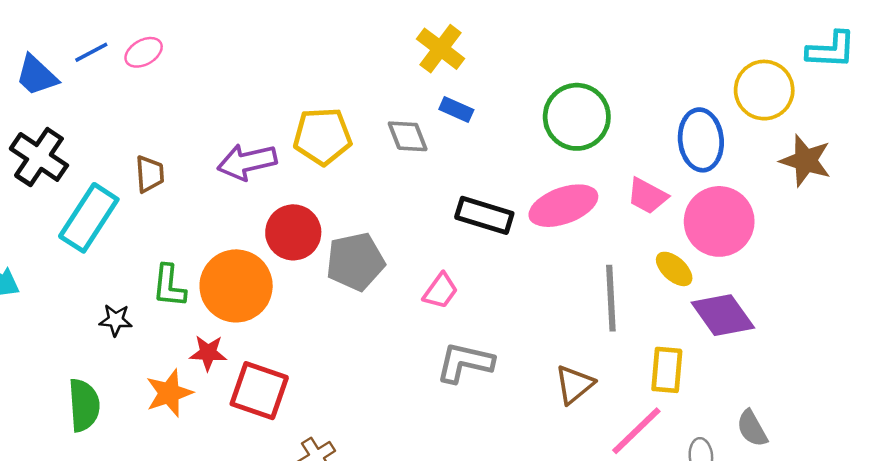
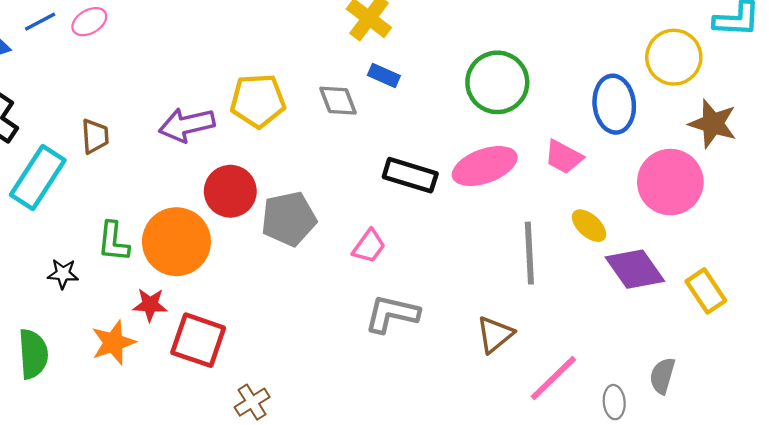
pink circle: (719, 221) -> (670, 182), moved
yellow rectangle: (667, 370) -> (706, 291), moved, turned -39
gray semicircle: (752, 428) -> (662, 376), turned 45

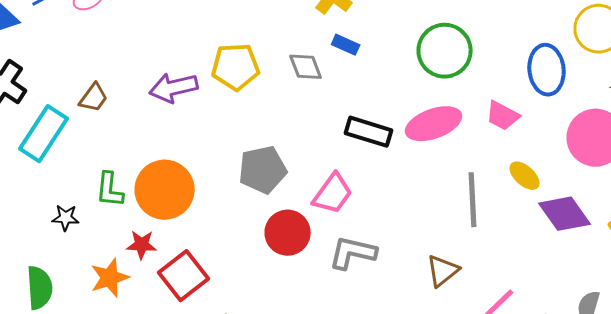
brown trapezoid: (95, 136) -> (94, 98), turned 40
red circle: (230, 191) -> (288, 233), moved
pink trapezoid: (369, 246) -> (333, 194), size x1.4
red square: (198, 340) -> (184, 276), turned 33

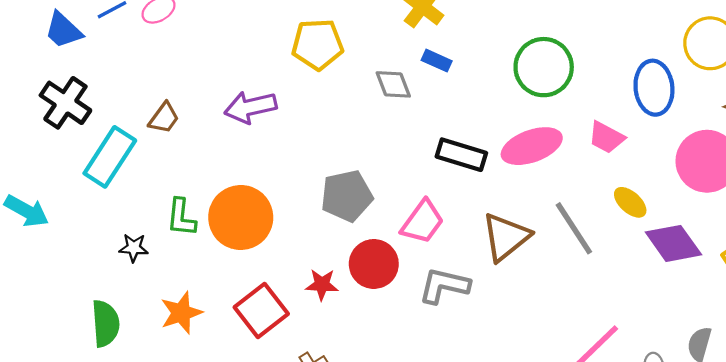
yellow pentagon: (236, 67) -> (318, 44), moved
gray line: (473, 200) -> (574, 228), turned -30
red star: (142, 245) -> (322, 285), moved
brown triangle: (443, 271) -> (506, 237), moved, size x1.4

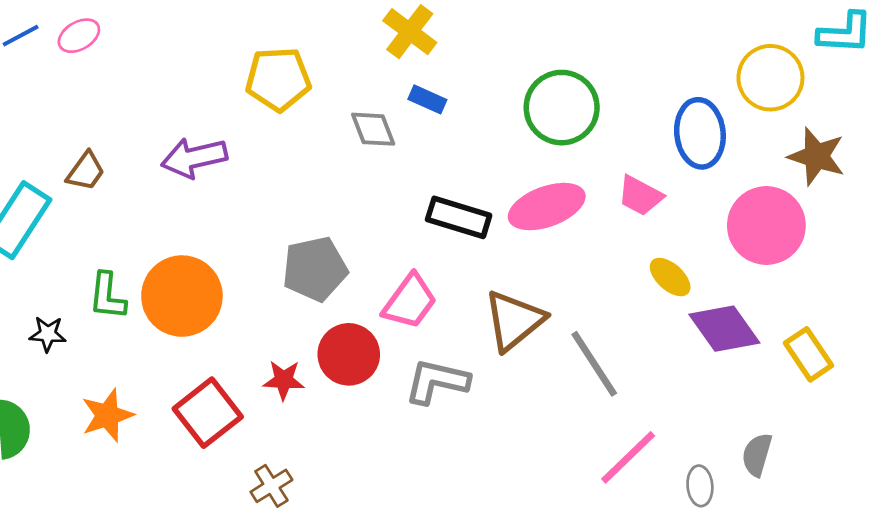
gray line: (574, 228) -> (594, 364), moved

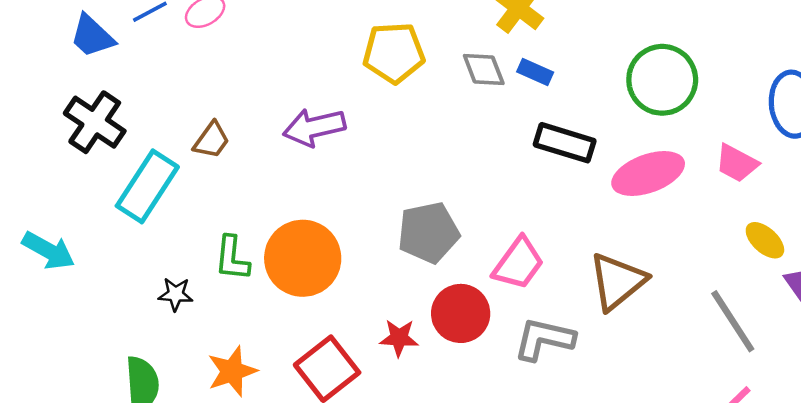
gray diamond: (373, 129) -> (484, 70), moved
black rectangle: (459, 217) -> (565, 143), moved
gray line: (594, 364) -> (733, 321), moved

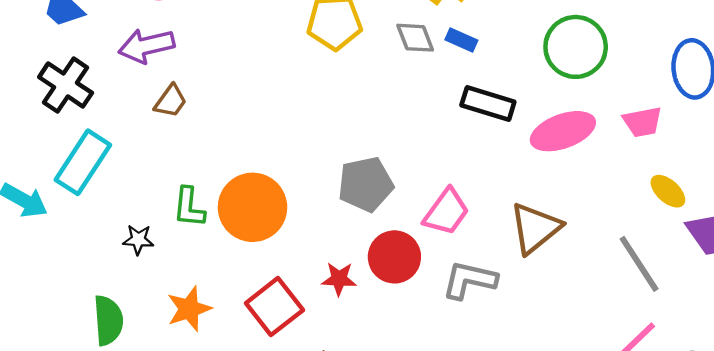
purple arrow: (314, 127) -> (146, 46), moved
pink trapezoid: (737, 163) -> (643, 122), turned -39
cyan rectangle: (147, 186) -> (83, 162), moved

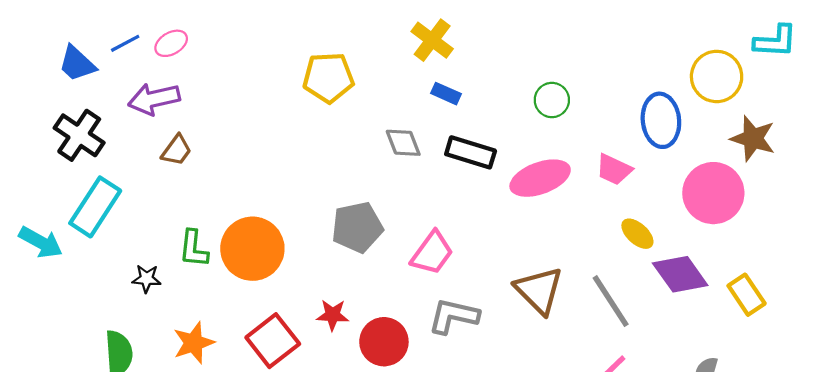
gray diamond: (415, 38) -> (403, 143), moved
green circle: (576, 47) -> (552, 100), size x0.6
pink trapezoid: (643, 122) -> (614, 170), turned 36
brown triangle: (535, 228) -> (539, 290), moved, turned -36
red circle: (394, 257) -> (384, 342), moved

